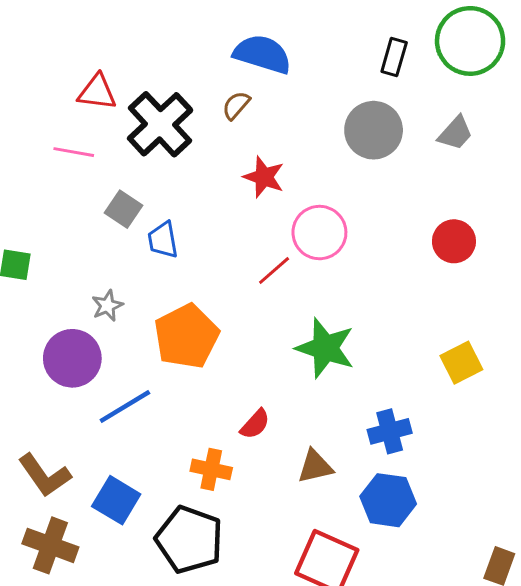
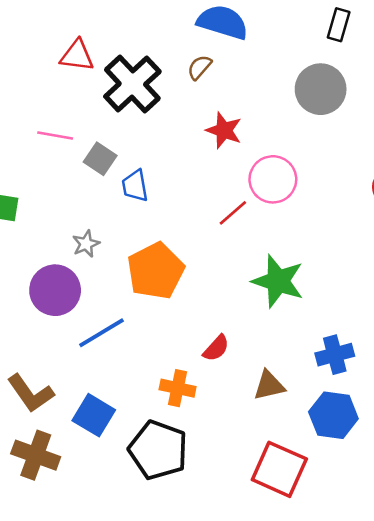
pink line: (74, 152) -> (55, 136), moved

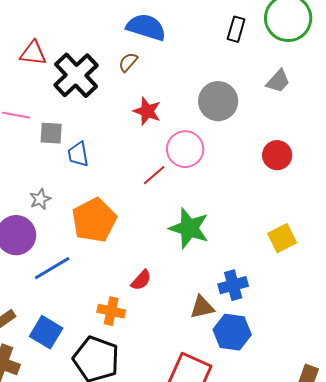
gray circle: (321, 89) -> (218, 101), moved
gray square: (100, 159) -> (51, 133), turned -30
brown triangle: (269, 386) -> (202, 307), moved

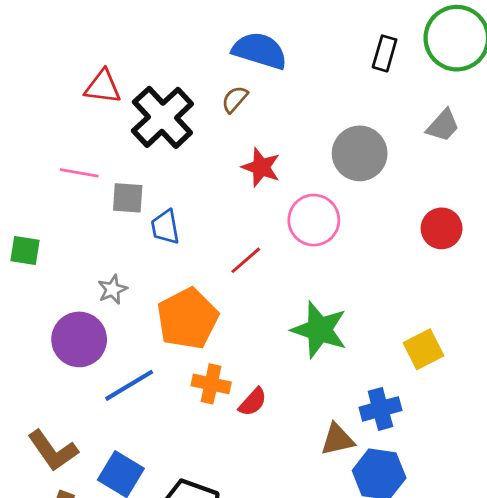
red line: (154, 175) -> (246, 260), moved
yellow square: (282, 238) -> (423, 349), moved
orange cross: (111, 311) -> (211, 384), moved

